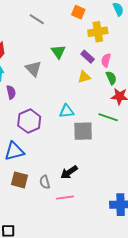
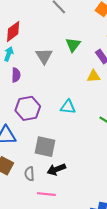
gray square: (83, 131) -> (45, 147), moved

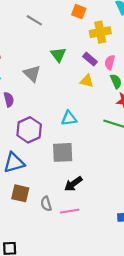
yellow triangle: (94, 76) -> (87, 81), turned 32
gray square: (45, 147) -> (63, 152), moved
gray semicircle: (29, 174) -> (46, 204), moved

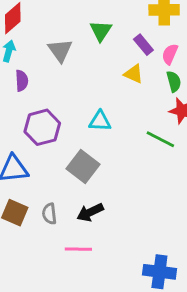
gray square: (63, 152) -> (83, 167), turned 30
gray semicircle: (46, 204) -> (49, 214), moved

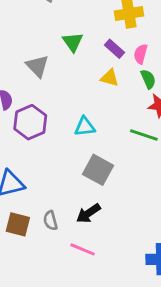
purple hexagon: (42, 127) -> (30, 122), moved
gray square: (83, 167) -> (98, 170), moved
pink line: (78, 249) -> (83, 249), turned 30

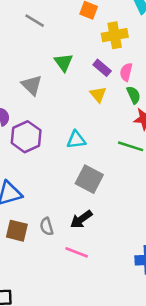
yellow triangle: (110, 78) -> (98, 94), turned 36

